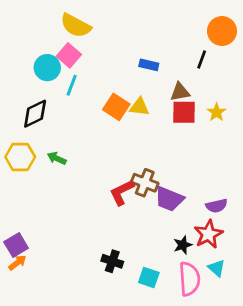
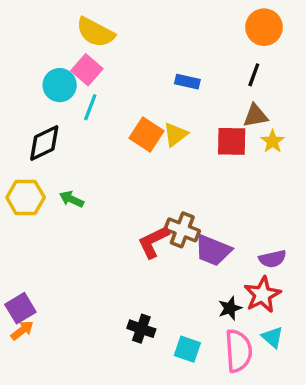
orange circle: (222, 31) -> (264, 27), moved
brown triangle: (180, 92) -> (255, 116), moved
yellow triangle: (139, 107) -> (175, 134), turned -45

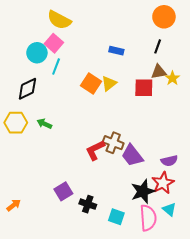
yellow star: (273, 141) -> (172, 78), moved
purple trapezoid: (213, 250) -> (132, 155), turned 30
purple square: (20, 308) -> (63, 191), moved
black star: (230, 308) -> (143, 191), size x1.6

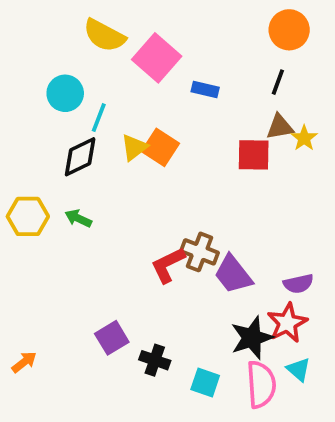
pink square: (54, 43) -> (157, 58), moved, size x1.4
yellow triangle: (109, 83) -> (134, 147), moved
black diamond: (27, 89) -> (80, 157), moved

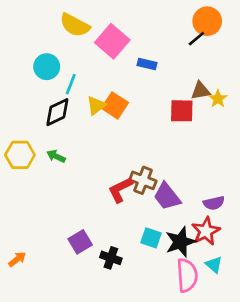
black line: (278, 82) -> (196, 39), moved, turned 30
cyan square: (205, 383) -> (151, 238), moved

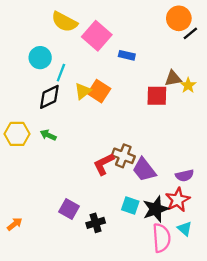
black line: (196, 39) -> (190, 33), moved
purple square: (80, 242) -> (69, 209), turned -30
black cross: (111, 258) -> (96, 223), turned -36

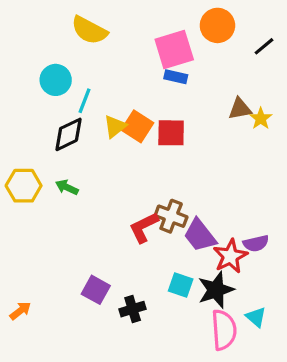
orange circle: (179, 18) -> (217, 25), moved
pink square: (97, 36) -> (174, 49), moved, turned 32
red square: (157, 96) -> (171, 133), moved
red star: (178, 200) -> (230, 256), moved

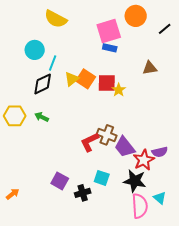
yellow star: (261, 118) -> (119, 90), moved
cyan square: (181, 285) -> (102, 178), moved
black star: (216, 290) -> (135, 181), turned 30

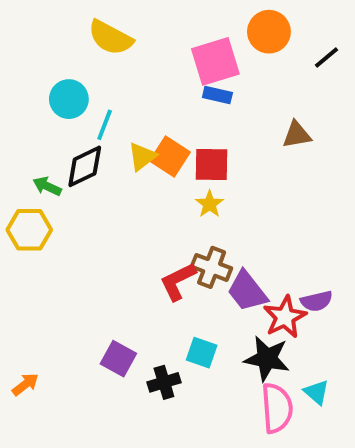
yellow star: (119, 90) -> (210, 204), moved
green arrow: (42, 117) -> (47, 186), moved

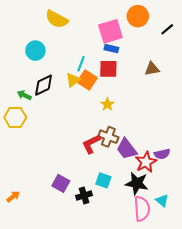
cyan line: (105, 125) -> (81, 64), moved
red square: (212, 164) -> (108, 69), moved

